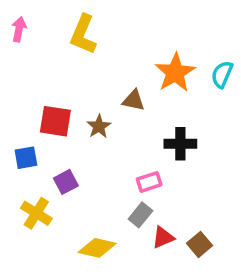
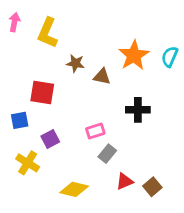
yellow L-shape: (83, 34) -> (48, 33), moved
brown star: (99, 126) -> (75, 63), moved, turned -30
pink rectangle: (149, 182) -> (95, 131), moved
gray rectangle: (140, 215) -> (107, 154), moved

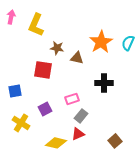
red square: (42, 93) -> (43, 70), moved
purple square: (50, 139) -> (45, 109), moved
red triangle: (125, 181) -> (78, 134), moved

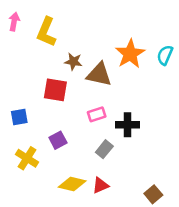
brown triangle: (77, 58) -> (99, 74), size x1.5
black cross: (104, 83) -> (128, 125), moved
pink rectangle: (72, 99) -> (97, 114), moved
red triangle: (78, 134) -> (100, 185), moved
brown square: (115, 141) -> (153, 194), moved

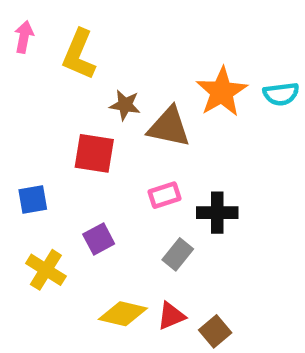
cyan semicircle: (165, 55) -> (281, 94), turned -120
brown square: (153, 194) -> (215, 331), moved

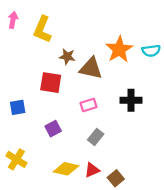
black cross: (217, 213) -> (131, 100), moved
yellow cross: (46, 270) -> (16, 159), moved

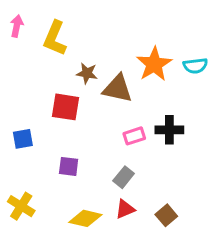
pink rectangle: (88, 105) -> (134, 136), moved
purple square: (53, 129) -> (69, 166), turned 35
red triangle: (92, 170) -> (125, 209), moved
brown square: (116, 178) -> (166, 215), moved

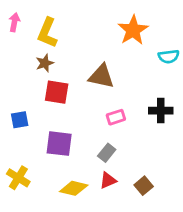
orange star: (154, 64) -> (133, 30), moved
brown star: (87, 73) -> (45, 63), moved, turned -30
black cross: (169, 130) -> (161, 111), moved
purple square: (69, 166) -> (59, 144), size x1.5

